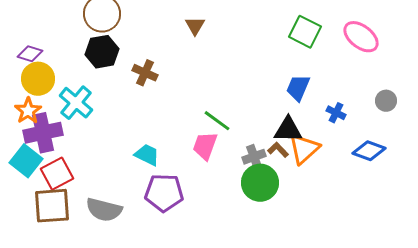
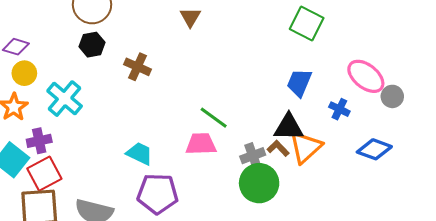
pink ellipse: (361, 37) -> (366, 76), moved
black hexagon: (102, 52) -> (92, 45), size x0.7
yellow circle: (38, 79) -> (24, 73), size x0.7
purple cross: (43, 133) -> (39, 141), moved, size x0.6
pink trapezoid: (205, 146) -> (201, 144), turned 68

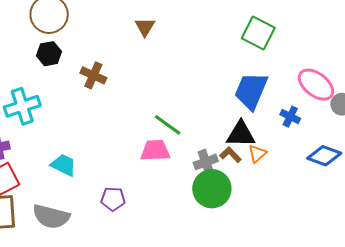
blue trapezoid: (299, 83) -> (251, 91), size x1.4
cyan cross: (65, 99) -> (22, 106), turned 32
orange triangle: (306, 147) -> (257, 154), size x0.6
cyan trapezoid: (140, 154) -> (63, 165), moved
purple pentagon: (158, 194) -> (113, 199), size x0.6

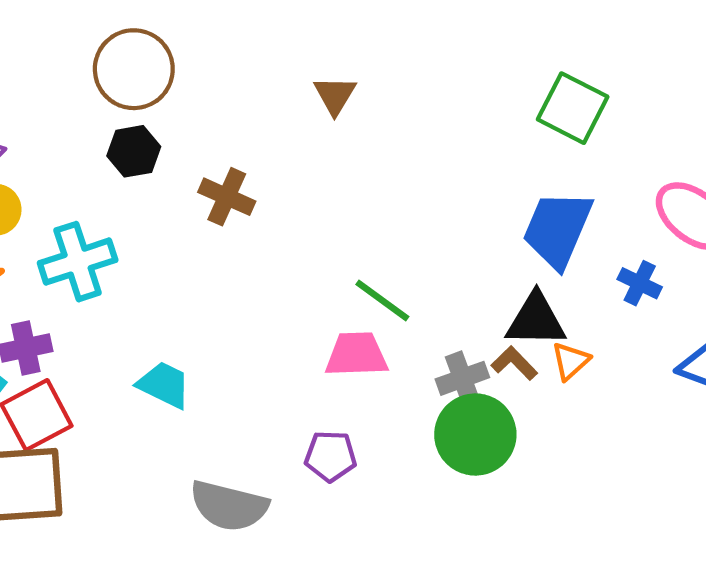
purple pentagon: (113, 199) -> (331, 456), moved
gray semicircle: (51, 217) -> (229, 506), moved

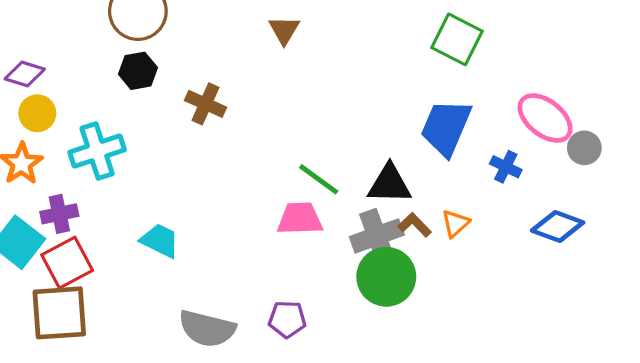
black triangle: (536, 320) -> (389, 184), moved
gray cross: (462, 378) -> (377, 236), size x1.4
purple pentagon: (331, 456) -> (287, 319), moved

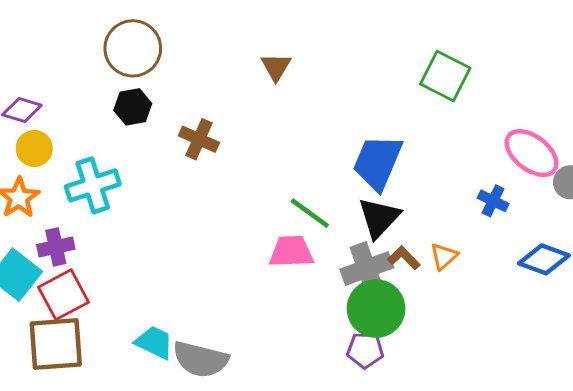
blue trapezoid: (446, 127) -> (378, 162), moved
black triangle: (389, 184) -> (379, 218), turned -48
cyan trapezoid: (160, 241) -> (154, 342), moved
purple pentagon: (287, 319) -> (365, 350), moved

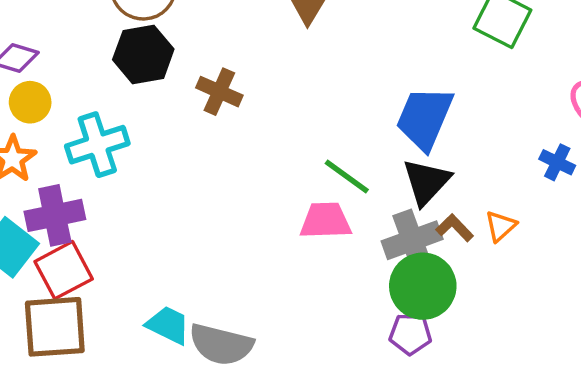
black hexagon: (133, 107) -> (143, 54), size x1.4
purple cross: (56, 247) -> (55, 215), size x1.4

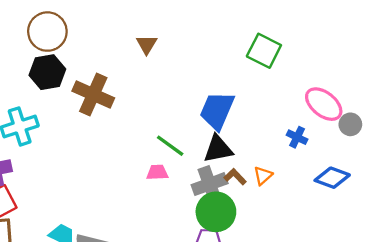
brown cross: (219, 92) -> (93, 94), size x1.5
black triangle: (426, 182) -> (218, 149), turned 36
pink trapezoid: (325, 221) -> (157, 172), size x0.7

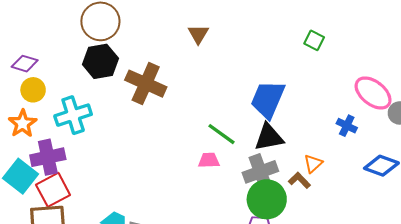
green square: (264, 51) -> (314, 40), size x0.6
brown L-shape: (235, 177) -> (299, 180), moved

